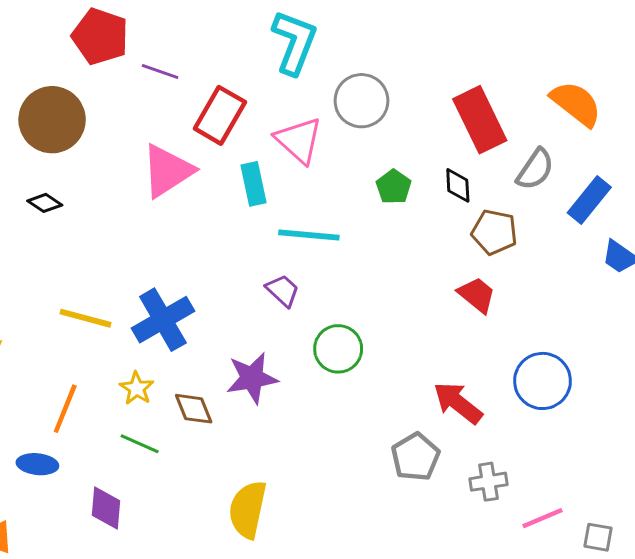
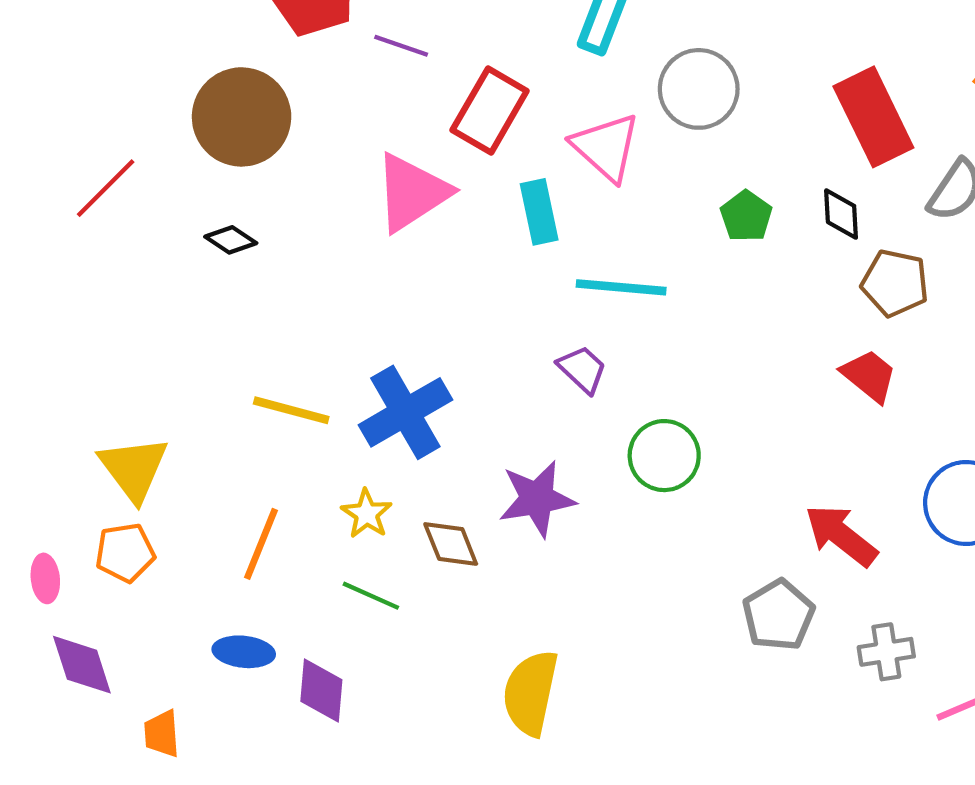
blue ellipse: (37, 464) -> (244, 652), moved

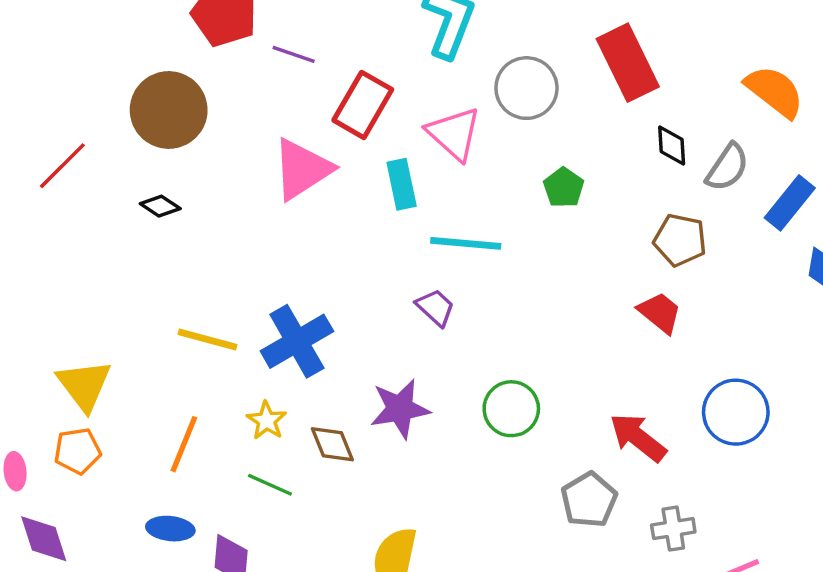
red rectangle: (873, 117) -> (628, 63), moved
black diamond: (841, 214) -> (672, 145), moved
green circle: (664, 456) -> (511, 409), moved

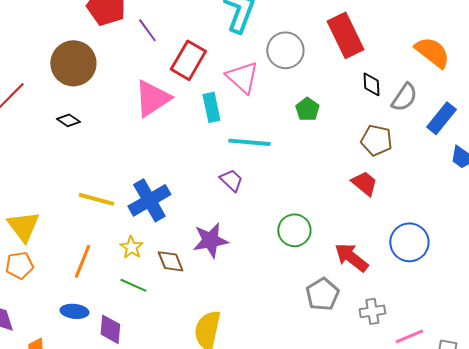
purple line: (294, 54) -> (147, 30), turned 35
green circle: (511, 409) -> (294, 230), moved

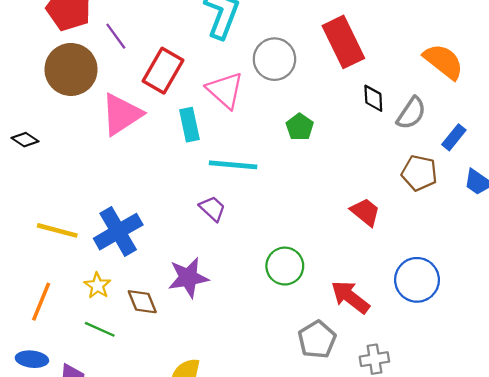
brown circle: (73, 63) -> (71, 69), moved
blue rectangle: (441, 118) -> (454, 137), size x0.7
brown pentagon: (376, 140) -> (419, 173), moved

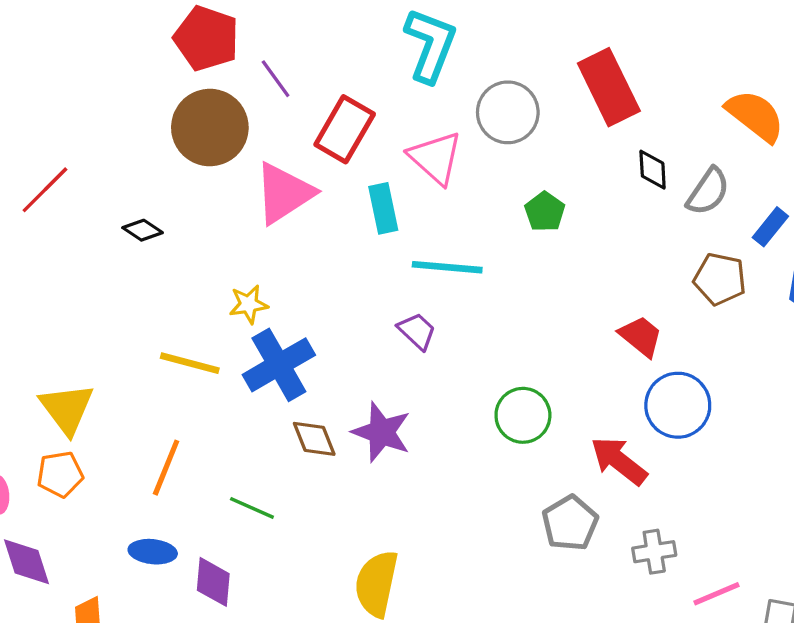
purple star: (188, 278) -> (382, 432), turned 30
blue circle: (417, 280) -> (678, 405), moved
yellow star: (97, 286) -> (249, 304), moved, turned 30
brown diamond: (142, 302) -> (314, 439), moved

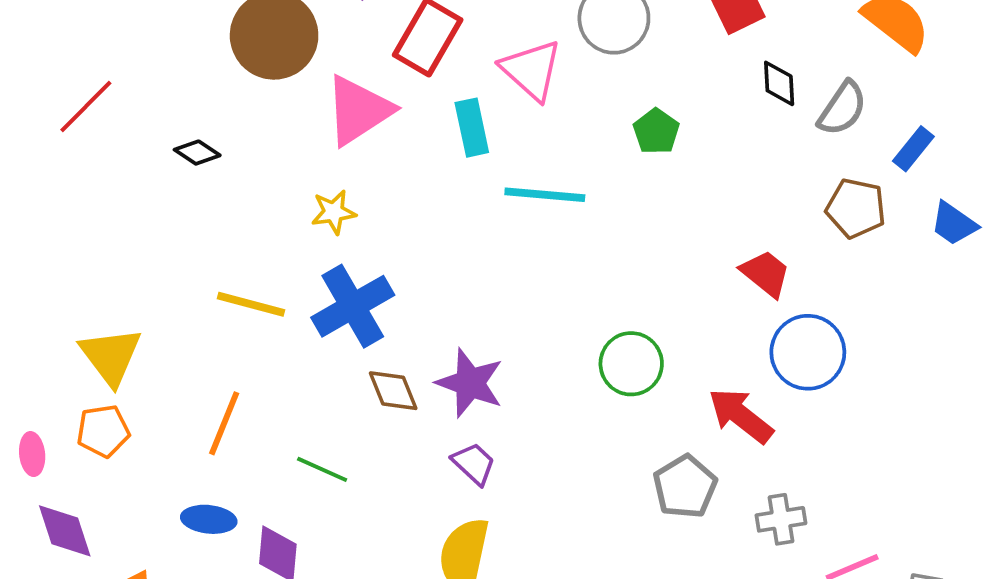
yellow star: (249, 304) -> (334, 212), moved
purple trapezoid: (417, 331) -> (474, 464), moved

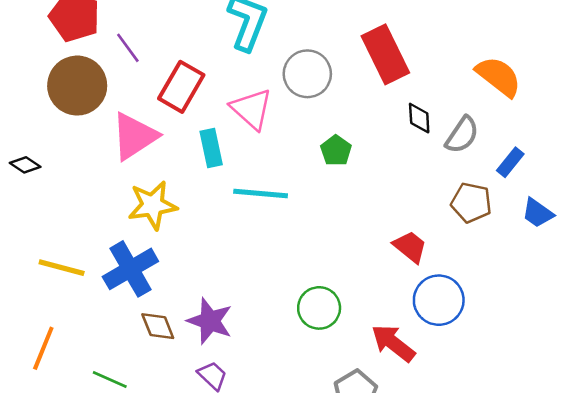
yellow star: (334, 212) -> (153, 205), moved, size x1.6

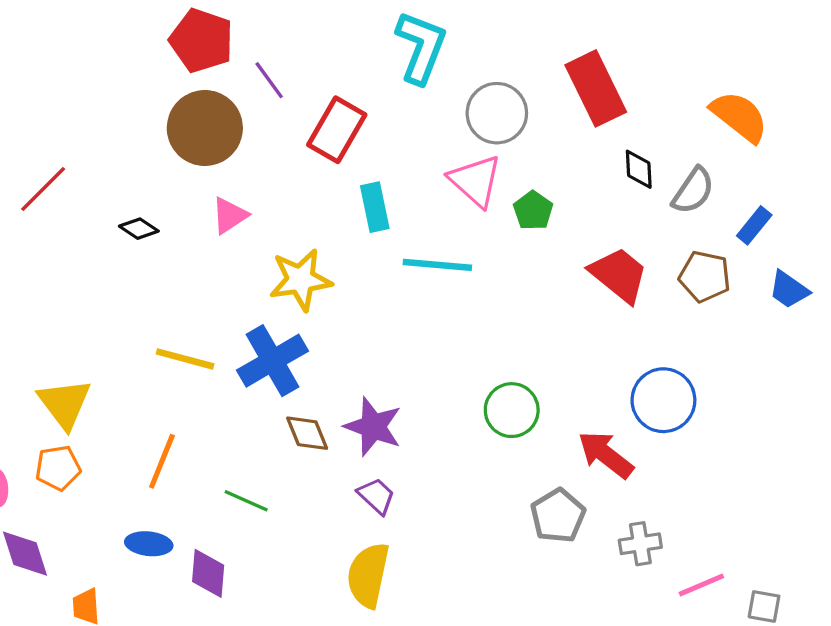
pink triangle: (251, 109) -> (475, 181), moved
pink triangle: (134, 136) -> (230, 215), moved, size x0.6
red trapezoid: (410, 247) -> (619, 275), moved, size x1.4

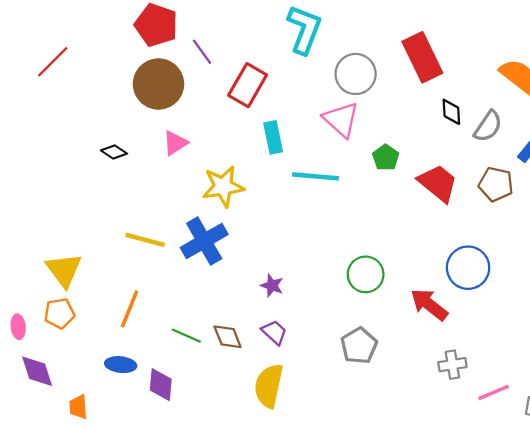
red line: (43, 189) -> (53, 62), moved
green pentagon: (533, 210) -> (386, 157), moved
purple star: (373, 427) -> (272, 286), size x0.6
brown diamond: (307, 433) -> (228, 337), moved
gray pentagon: (558, 516) -> (359, 346), moved

